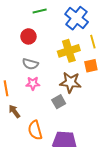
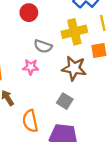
gray semicircle: (30, 64) -> (43, 46), moved
gray square: (59, 102) -> (65, 101), moved, turned -32

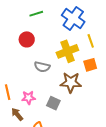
pink star: (31, 67) -> (28, 98), moved
gray square: (65, 101) -> (53, 103), moved

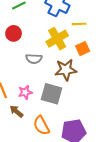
yellow line: (91, 41) -> (79, 24), turned -64
gray square: (53, 103) -> (51, 94), size x1.5

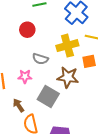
pink star: (25, 92) -> (25, 76), moved
brown arrow: (16, 111) -> (19, 105), moved

